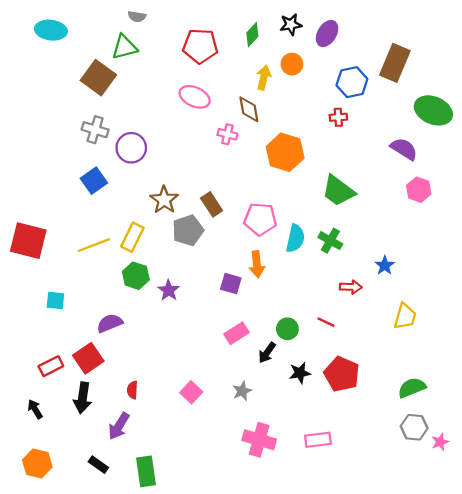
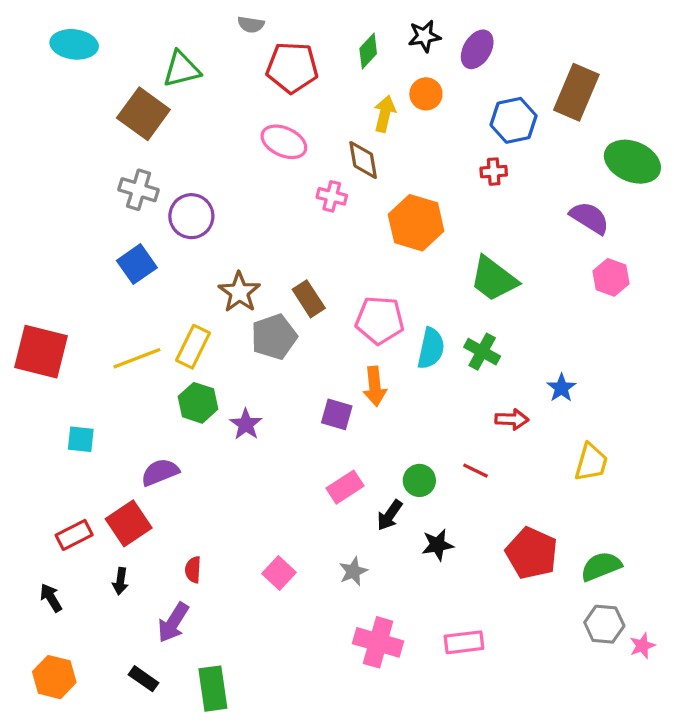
gray semicircle: (137, 17) -> (251, 25), moved
red pentagon: (342, 374) -> (532, 553), moved
black arrow: (83, 398) -> (120, 581), size x0.6

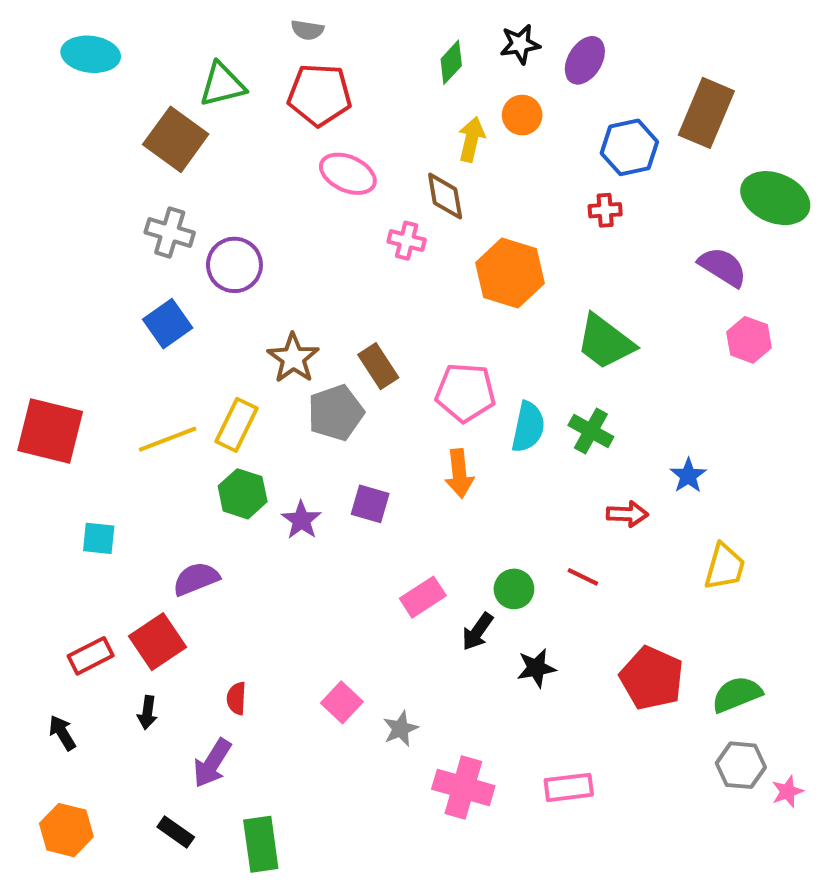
red pentagon: (292, 67) -> (320, 95), moved
purple square: (337, 414) -> (370, 504), moved
gray star: (353, 571) -> (401, 729), moved

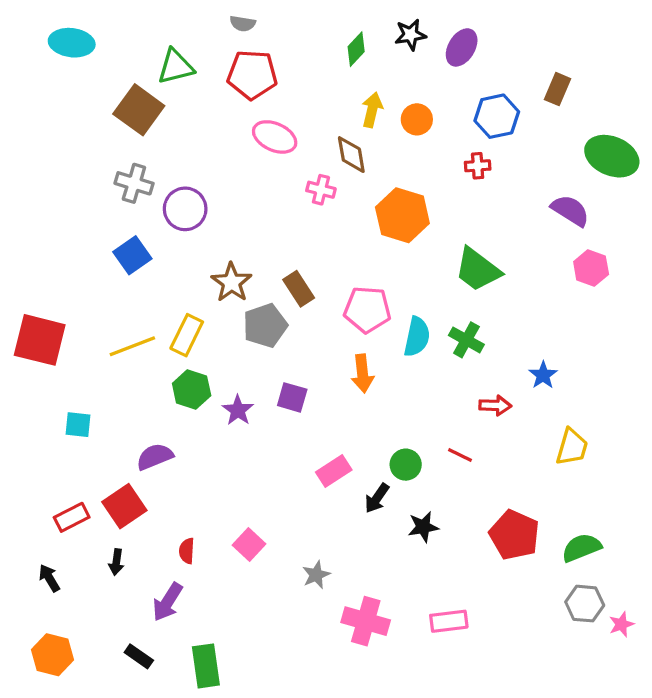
brown rectangle: (706, 113) -> (557, 89), size x0.6
orange circle: (522, 115) -> (417, 119), moved
pink square: (342, 702) -> (249, 544), moved

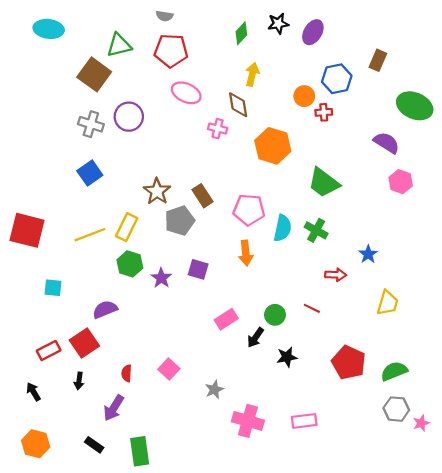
orange circle: (417, 119) -> (304, 96), moved
purple circle: (185, 209) -> (129, 117), moved

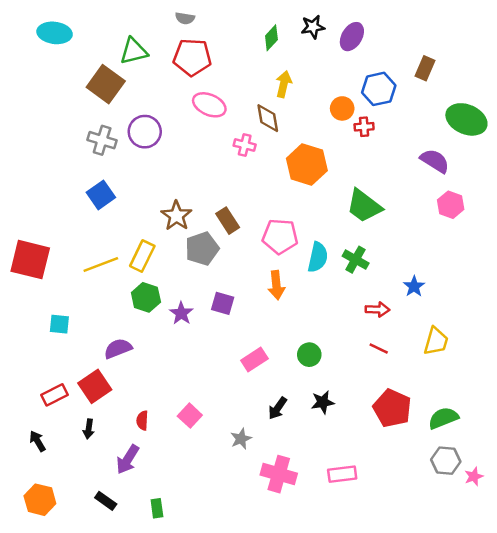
red line: (312, 308) -> (379, 349), moved
black arrow: (255, 338) -> (278, 408), moved
green rectangle: (140, 451) -> (157, 508), size x0.6

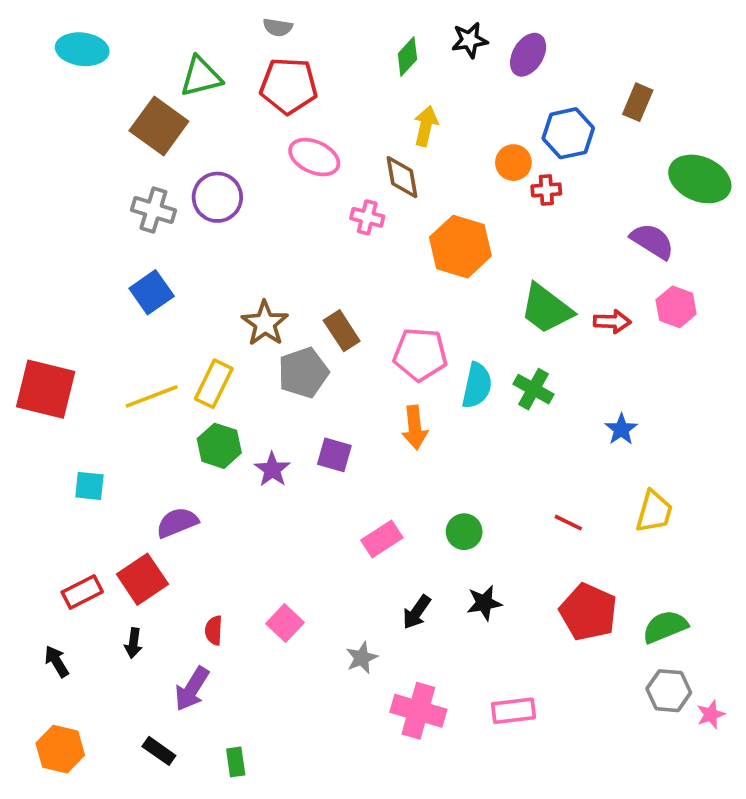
red arrow: (377, 310) -> (612, 322), moved

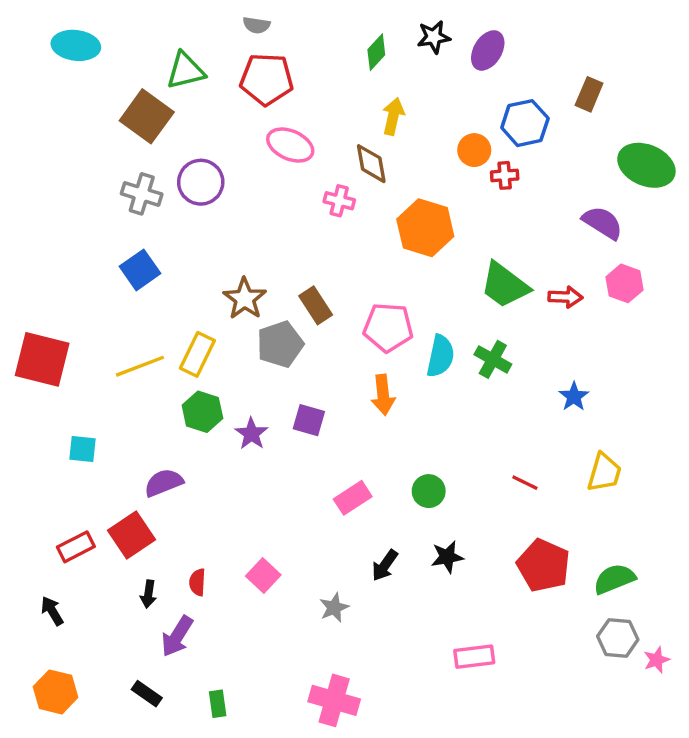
black arrow: (133, 643) -> (148, 594), moved
pink cross: (418, 711) -> (334, 700), moved

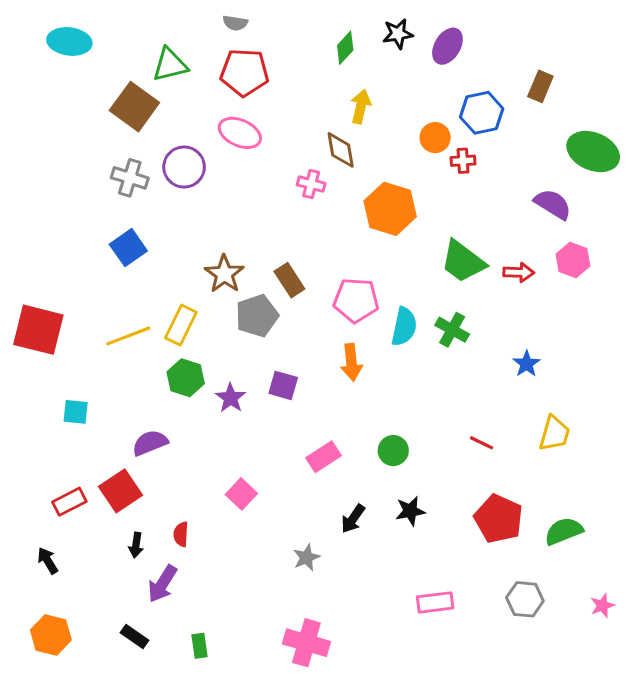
pink ellipse: (290, 145) -> (240, 133), moved
pink square: (263, 576) -> (241, 494), moved
gray hexagon: (618, 638) -> (525, 599), moved

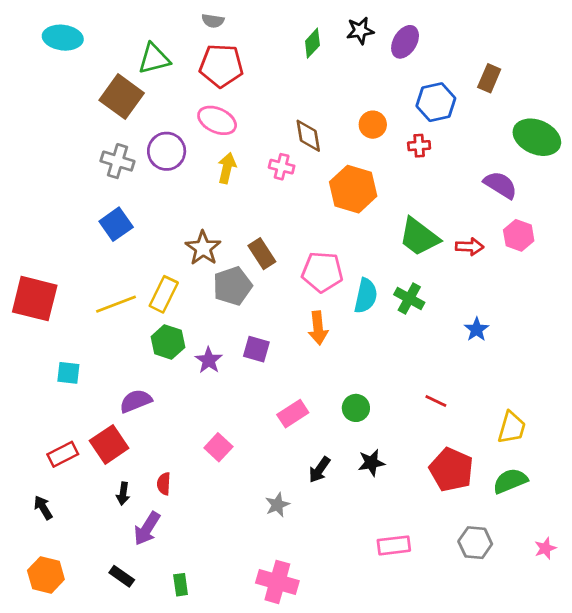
yellow arrow: (361, 107) -> (227, 168), moved
orange circle: (435, 138) -> (373, 125), moved
yellow trapezoid: (554, 434) -> (512, 428), moved

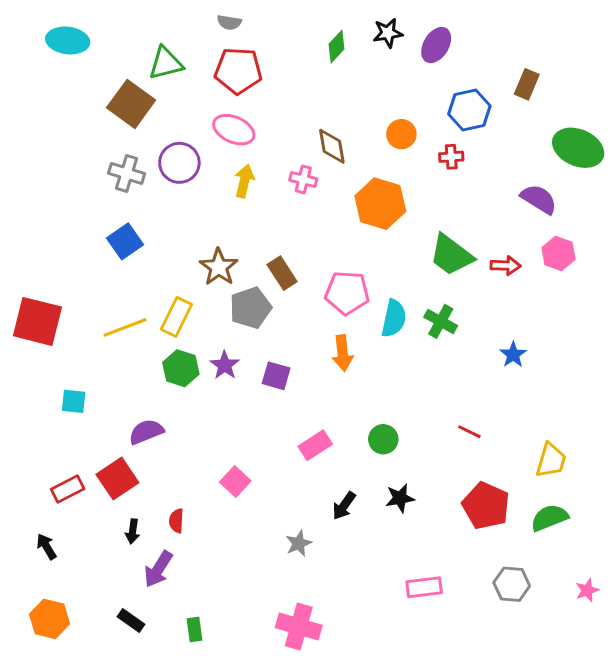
purple star: (209, 360) -> (225, 365), moved

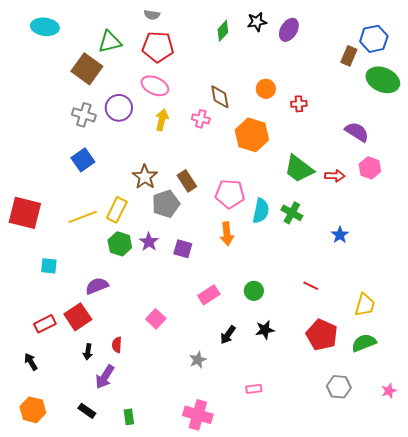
blue hexagon: (469, 110) -> (374, 39), moved
green ellipse: (578, 148) -> (383, 80), moved
pink rectangle: (424, 587) -> (254, 389), moved, size x0.7

